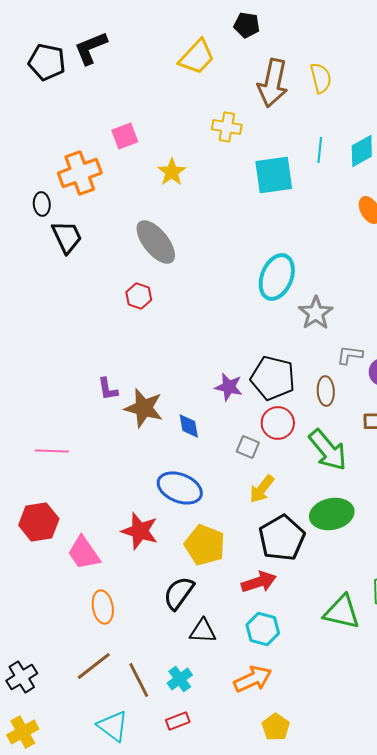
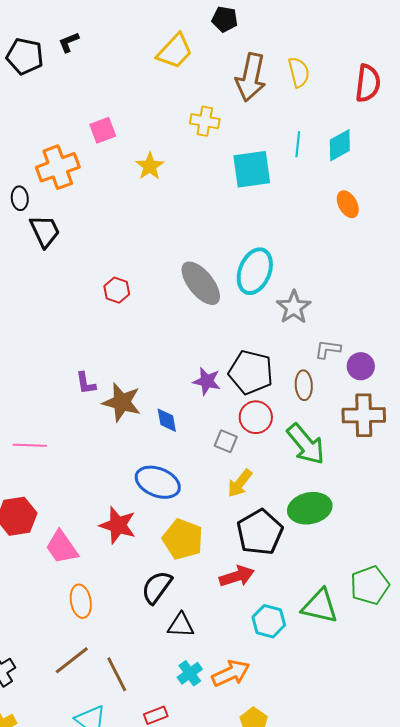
black L-shape: (91, 48) -> (69, 42), size x0.6
gray ellipse: (156, 242) -> (201, 283), moved
cyan hexagon: (263, 629) -> (269, 621), moved
cyan cross: (180, 679) -> (190, 673), moved

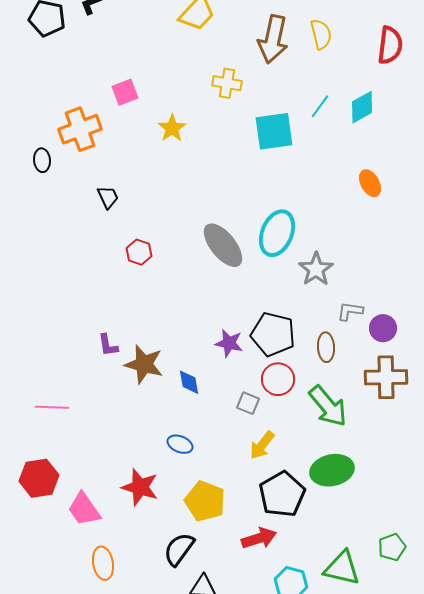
cyan line: (298, 144) -> (320, 106), turned 30
orange ellipse: (348, 204) -> (370, 183), moved
black trapezoid: (45, 231) -> (108, 197), moved, size x0.7
blue ellipse: (158, 482) -> (180, 444), size x0.6
green pentagon: (370, 585) -> (392, 547), size x0.7

